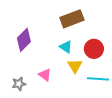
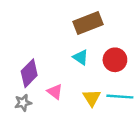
purple diamond: (24, 40) -> (29, 73), moved
yellow triangle: (75, 66) -> (92, 98), moved

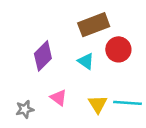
red circle: (115, 60) -> (118, 49), moved
purple diamond: (29, 73) -> (43, 56), moved

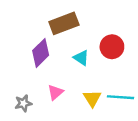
brown rectangle: (94, 25) -> (64, 23), moved
pink triangle: (59, 98) -> (55, 92), turned 42

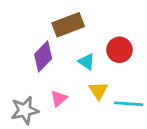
yellow triangle: (92, 98) -> (98, 91), moved
gray star: (23, 103) -> (25, 110), size x1.5

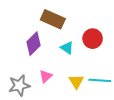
brown rectangle: (68, 25) -> (53, 19), turned 45
yellow triangle: (98, 91) -> (76, 81), moved

